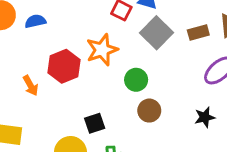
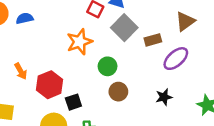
brown rectangle: (198, 33) -> (153, 40), moved
red hexagon: (64, 66) -> (49, 85), moved

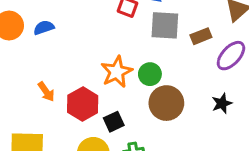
gray square: (124, 28) -> (165, 25), turned -35
orange star: (80, 42) -> (117, 72), moved
brown circle: (118, 92) -> (166, 103), size x1.5

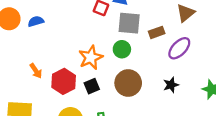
green circle: (150, 74) -> (122, 49), moved
black square: (114, 122) -> (92, 86), moved

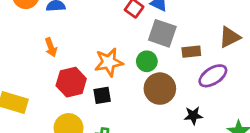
orange arrow: (36, 71) -> (51, 47), moved
brown circle: (128, 83) -> (160, 89), moved

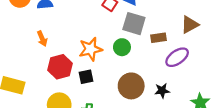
brown circle: (160, 89) -> (131, 86), moved

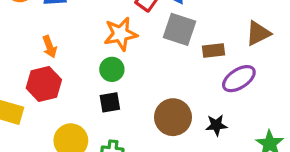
green circle: (122, 47) -> (112, 69), moved
orange star: (90, 49) -> (121, 34), moved
red hexagon: (60, 67) -> (44, 84), moved

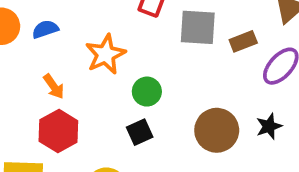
orange star: (121, 34) -> (106, 54), moved
green circle: (112, 69) -> (147, 92), moved

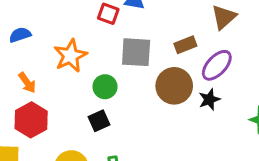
gray square: (198, 27) -> (136, 52), moved
black star: (269, 126) -> (209, 100), moved
brown circle: (217, 130) -> (174, 86), moved

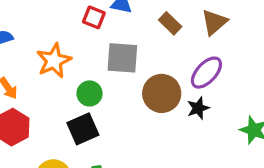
brown rectangle: (185, 45) -> (170, 23), moved, turned 65
black square: (99, 121) -> (83, 129), size x1.4

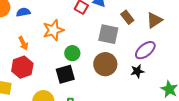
gray square: (122, 58) -> (108, 34), moved
brown circle: (162, 93) -> (105, 64), moved

